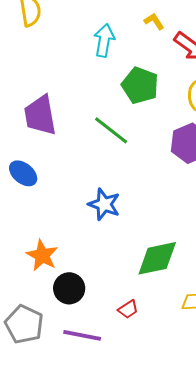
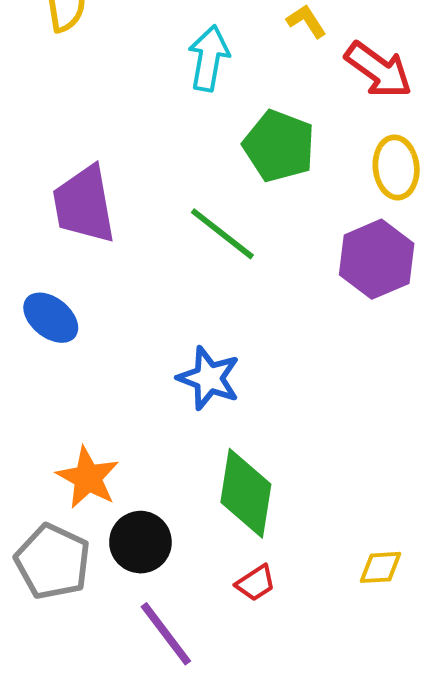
green diamond: (157, 258) -> (246, 493), moved, turned -69
gray pentagon: (24, 324) -> (53, 562), moved
purple line: (82, 335) -> (166, 634), turned 42

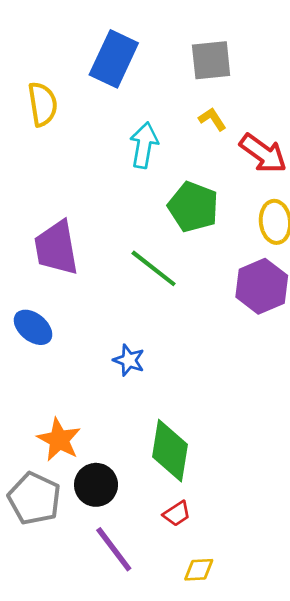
blue star: (209, 378) -> (129, 360), moved, size x0.7
yellow diamond: (380, 567) -> (199, 570), moved

